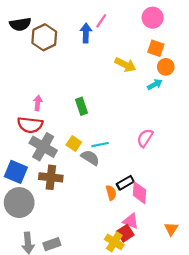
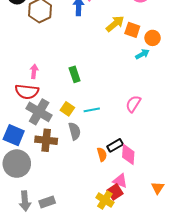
orange square: (156, 48) -> (132, 30), moved
yellow arrow: (125, 65) -> (115, 24), moved, turned -66
gray semicircle: (90, 158) -> (75, 131), moved, turned 42

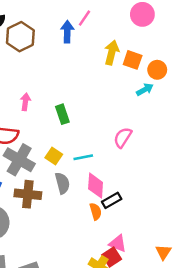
yellow arrow: (115, 24) -> (112, 53), turned -36
pink arrow: (34, 71) -> (25, 102), moved
pink semicircle: (133, 104) -> (123, 138), moved
pink diamond: (128, 154) -> (96, 186), moved

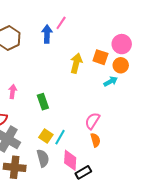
pink circle: (142, 14) -> (122, 44), moved
yellow arrow: (112, 53) -> (76, 63), moved
yellow square: (54, 156) -> (46, 136), moved
cyan line: (83, 157) -> (60, 137), turned -49
orange semicircle: (96, 211) -> (95, 140), moved

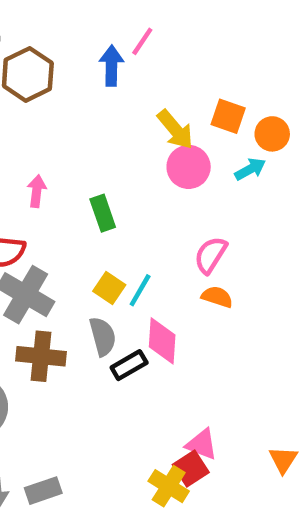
pink circle: (122, 44) -> (189, 167), moved
yellow arrow: (76, 63) -> (175, 130), turned 126
orange semicircle: (95, 140) -> (217, 297), turned -56
black rectangle: (83, 172) -> (129, 365), moved

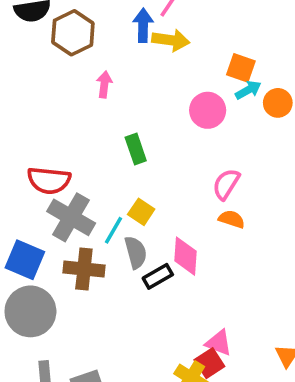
yellow arrow: (175, 130) -> (171, 40), moved, turned -42
orange circle: (272, 134) -> (278, 103), moved
cyan arrow: (250, 169) -> (248, 90), moved
pink arrow: (37, 191) -> (104, 84), moved
cyan line: (140, 290) -> (114, 230), moved

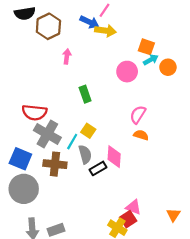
blue arrow: (143, 25) -> (89, 22), turned 114

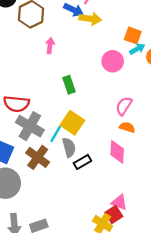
yellow square: (88, 131) -> (72, 123), size x1.5
pink diamond: (114, 157) -> (117, 152), moved
brown cross: (55, 164) -> (38, 157), turned 30

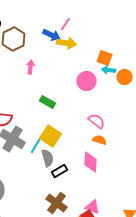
cyan arrow: (137, 49) -> (108, 70), turned -144
green rectangle: (69, 85) -> (48, 102), turned -42
pink semicircle: (124, 106) -> (96, 121), turned 96
brown cross: (38, 157) -> (56, 203), moved

